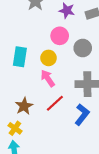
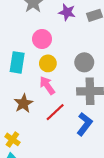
pink circle: (60, 36) -> (42, 39), moved
gray circle: (83, 48) -> (84, 62), moved
brown star: (24, 106) -> (23, 103), moved

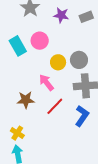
cyan rectangle: (17, 62) -> (18, 46), moved, turned -36
yellow circle: (48, 63) -> (58, 62), moved
brown star: (23, 103) -> (26, 100), turned 30

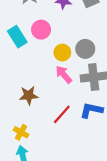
pink arrow: (46, 82) -> (64, 74), moved
red line: (55, 106) -> (62, 114), moved
blue L-shape: (82, 116) -> (91, 110), turned -110

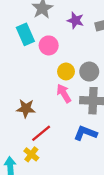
cyan rectangle: (17, 37) -> (25, 34), moved
red line: (62, 114) -> (41, 133), moved
yellow cross: (21, 132) -> (31, 154), moved

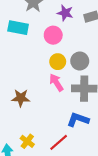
cyan rectangle: (25, 34) -> (18, 28), turned -54
pink circle: (49, 45) -> (53, 35), moved
red line: (41, 133) -> (59, 142), moved

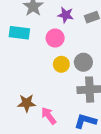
pink arrow: (56, 82) -> (49, 116), moved

